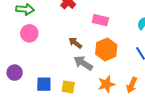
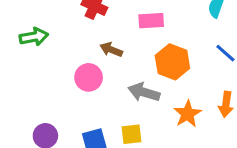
pink circle: (29, 33) -> (89, 77), moved
brown arrow: (75, 43) -> (111, 50), moved

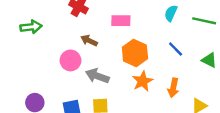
gray arrow: (144, 92) -> (97, 76), moved
orange star: (187, 114) -> (142, 81), moved

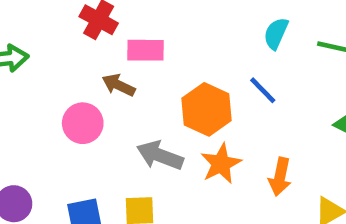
pink rectangle: (121, 21) -> (145, 50), moved
blue line: (176, 49) -> (263, 90), moved
gray arrow: (97, 76) -> (160, 155), moved

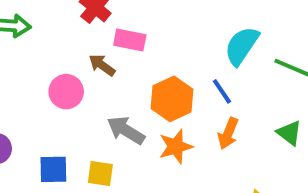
cyan semicircle: (276, 33) -> (242, 46), size x1.5
orange arrow: (280, 177) -> (228, 133), moved

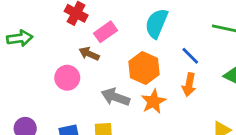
pink rectangle: (130, 40) -> (105, 32), turned -35
cyan semicircle: (242, 46) -> (156, 23), moved
blue line: (222, 91) -> (190, 56), moved

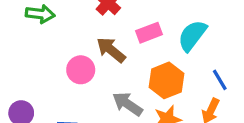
pink rectangle: (105, 32) -> (149, 33), moved
brown arrow: (89, 54) -> (111, 50), size x1.4

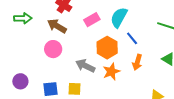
brown arrow: (111, 50) -> (57, 26), moved
blue line: (220, 80) -> (132, 38), moved

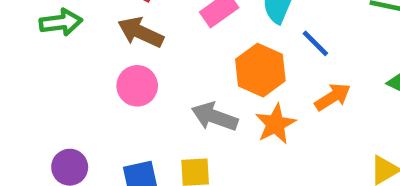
orange arrow: (137, 62) -> (333, 97), turned -133

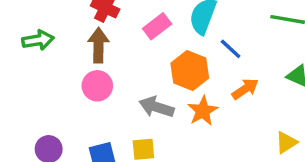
brown arrow: (141, 32) -> (98, 45), turned 68

